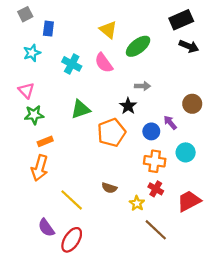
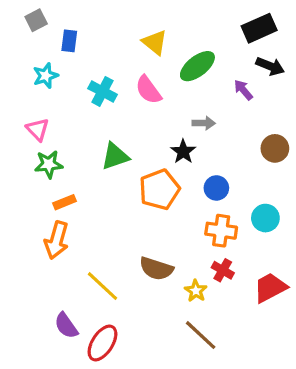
purple arrow: (170, 123) -> (243, 90), moved
brown semicircle: (109, 188) -> (156, 269), size x1.5
brown line: (156, 230) -> (201, 335), moved

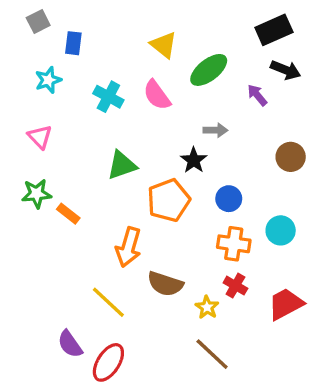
green star: (49, 164) -> (37, 194), moved
orange rectangle: (65, 202) -> (68, 214), turned 60
orange arrow: (57, 240) -> (128, 247), moved

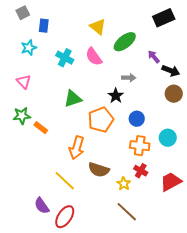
black arrow: (286, 70) -> (171, 71), moved

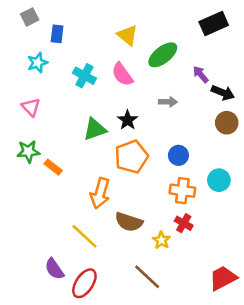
black star: (116, 96) -> (128, 120), moved
red trapezoid: (171, 182) -> (223, 278), moved
brown line: (127, 212) -> (147, 277), moved

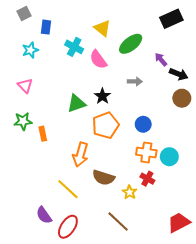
cyan cross: (84, 76) -> (74, 47), moved
orange rectangle: (53, 167) -> (43, 134), turned 40
cyan circle: (219, 180) -> (169, 157), moved

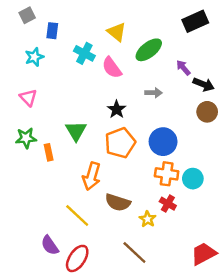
green triangle: (76, 103) -> (76, 131), moved, turned -42
blue circle: (143, 124) -> (163, 142), size x1.5

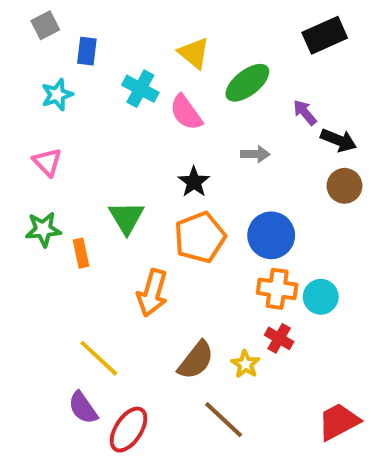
brown semicircle: (118, 202) -> (196, 360), moved, turned -70
yellow line: (77, 216) -> (99, 358), moved

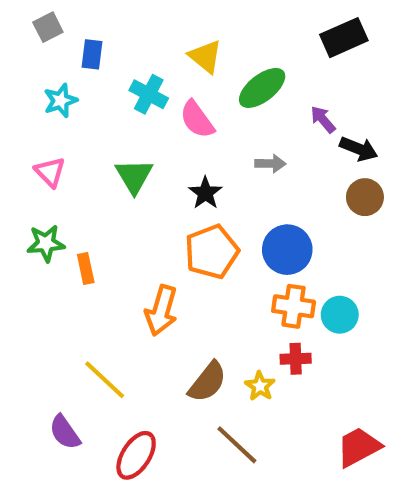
green triangle: (127, 218) -> (134, 176), moved
red cross: (279, 338) -> (296, 359), turned -32
purple semicircle: (83, 408) -> (65, 432), moved

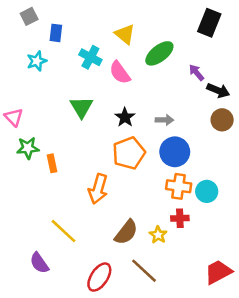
black rectangle: (344, 38) -> (209, 23), turned -44
gray arrow: (270, 164) -> (165, 120), moved
pink triangle: (50, 172) -> (14, 117), moved
red ellipse: (136, 455) -> (99, 277), moved

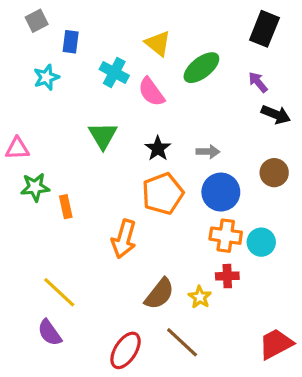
purple arrow: (196, 73) -> (258, 82), moved
pink triangle: (14, 117) -> (17, 148), turned -48
brown circle: (222, 120) -> (274, 173), moved
yellow line: (64, 231) -> (59, 292), moved

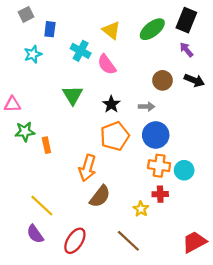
green ellipse: (201, 68) -> (152, 29), moved
purple arrow: (258, 82) -> (186, 50), moved
brown circle: (274, 173) -> (163, 80), moved
brown semicircle: (159, 294) -> (100, 196), moved
red ellipse: (126, 350) -> (75, 241), moved

